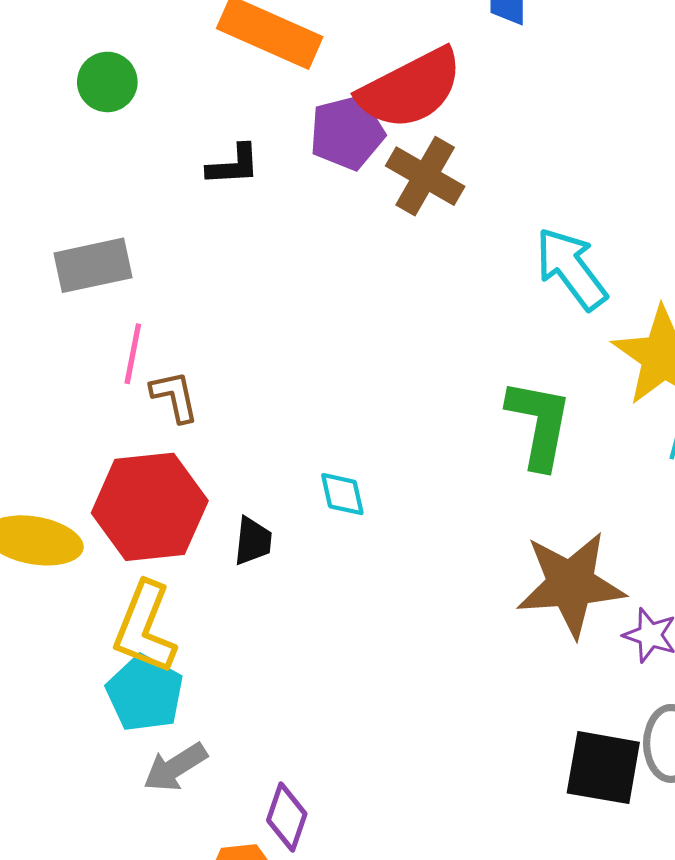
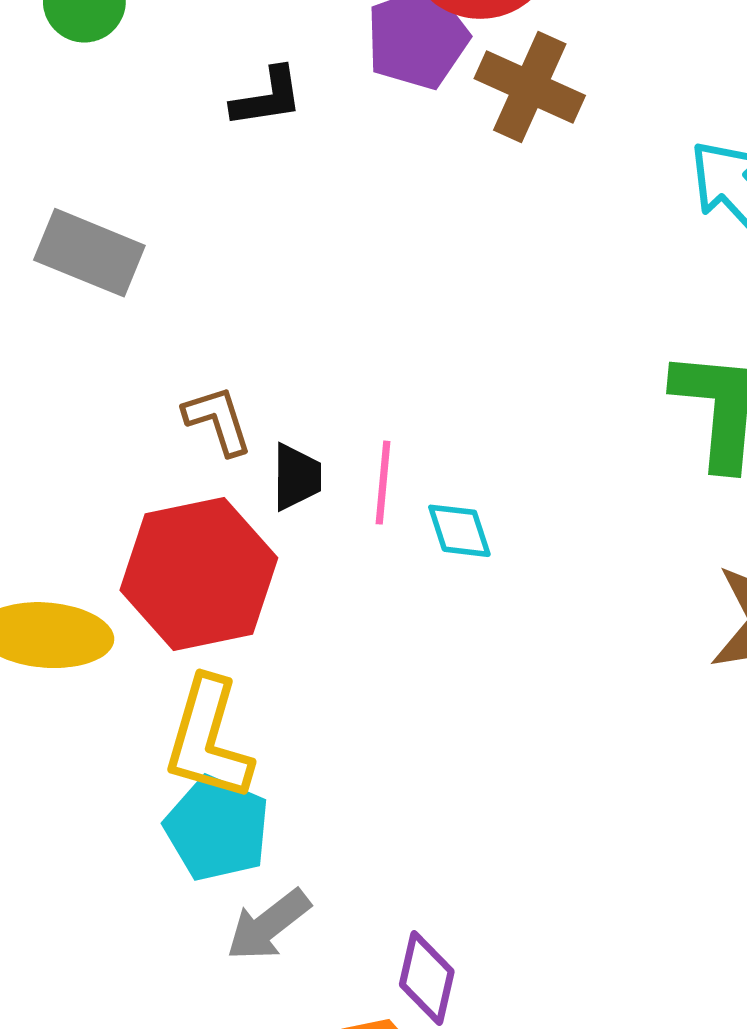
gray rectangle: (93, 265) -> (89, 253), turned 40
pink line: (133, 354) -> (383, 483), moved
black trapezoid: (253, 541) -> (297, 477), moved

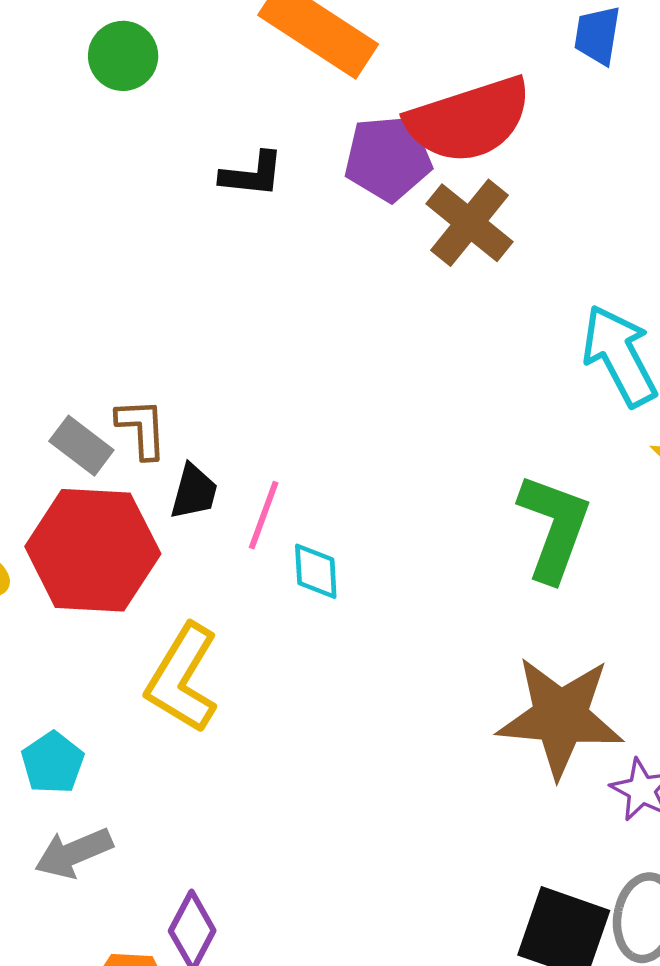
gray rectangle: (89, 253) -> (81, 446), moved, size x0.7
yellow L-shape: (208, 739) -> (182, 678), moved
cyan pentagon: (217, 829) -> (53, 763), size x0.7

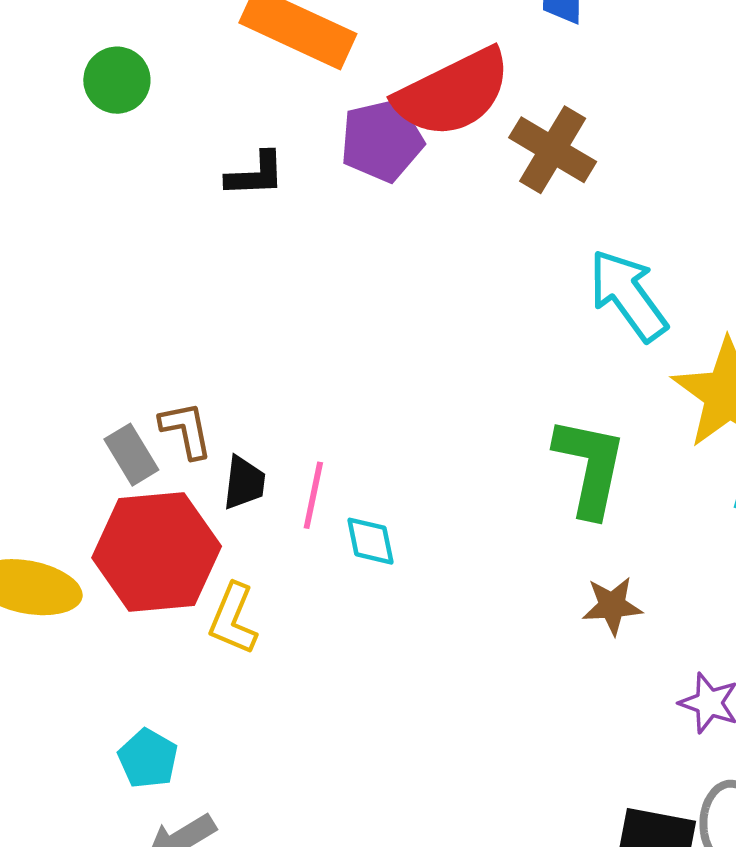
brown cross: (469, 223) -> (553, 150), moved
gray rectangle: (81, 446) -> (131, 455), turned 30
yellow L-shape: (182, 678) -> (233, 619), moved, size x0.7
brown star: (560, 717) -> (612, 606), moved, size x0.5

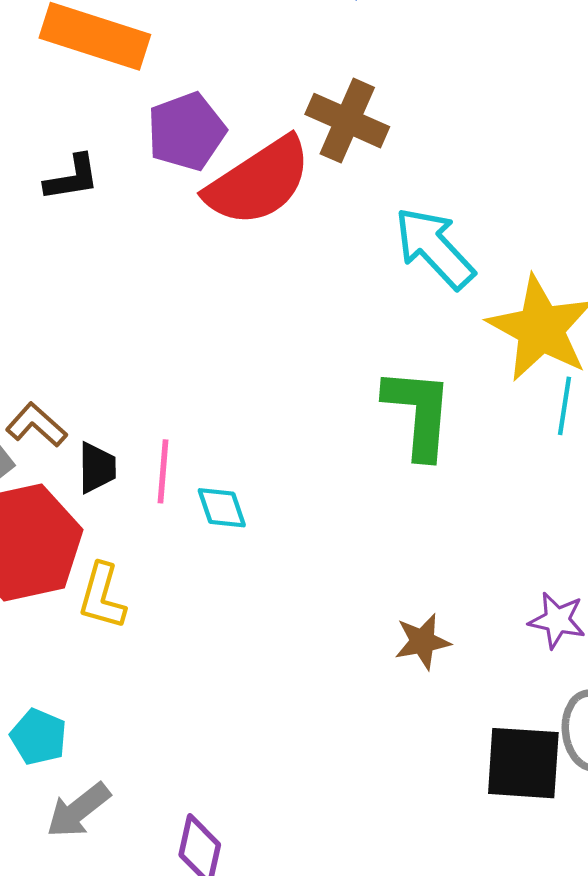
red semicircle: (453, 93) -> (259, 182), moved
brown L-shape: (186, 430) -> (36, 425), turned -30
brown star: (612, 606) -> (422, 641), moved

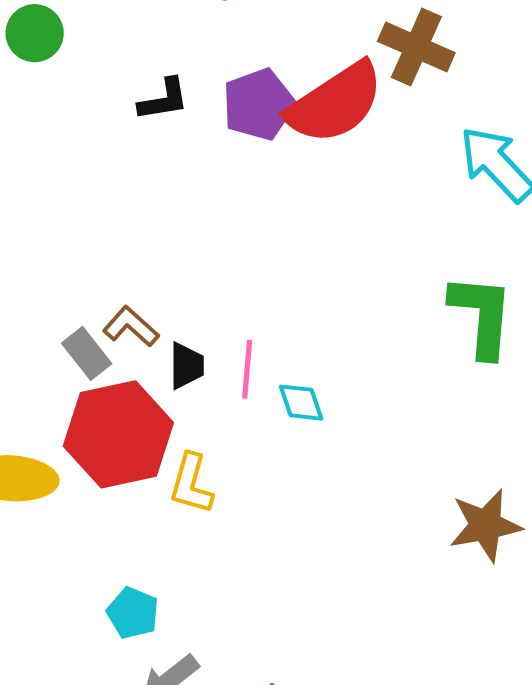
purple pentagon: (186, 131) -> (259, 104), moved
brown star: (422, 641) -> (485, 525), size x1.4

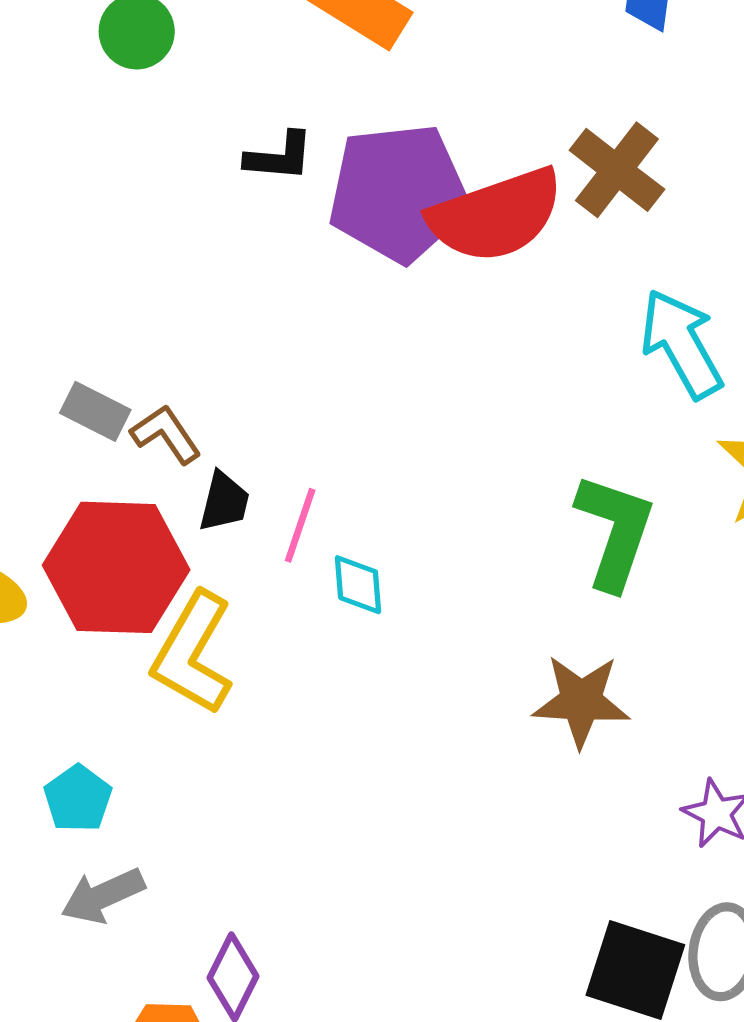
purple pentagon: (259, 104) -> (398, 193), size x1.5
gray rectangle: (87, 353) -> (95, 411), moved, turned -39
yellow L-shape: (191, 484) -> (193, 653), size x1.5
brown star: (485, 525) -> (581, 701), moved

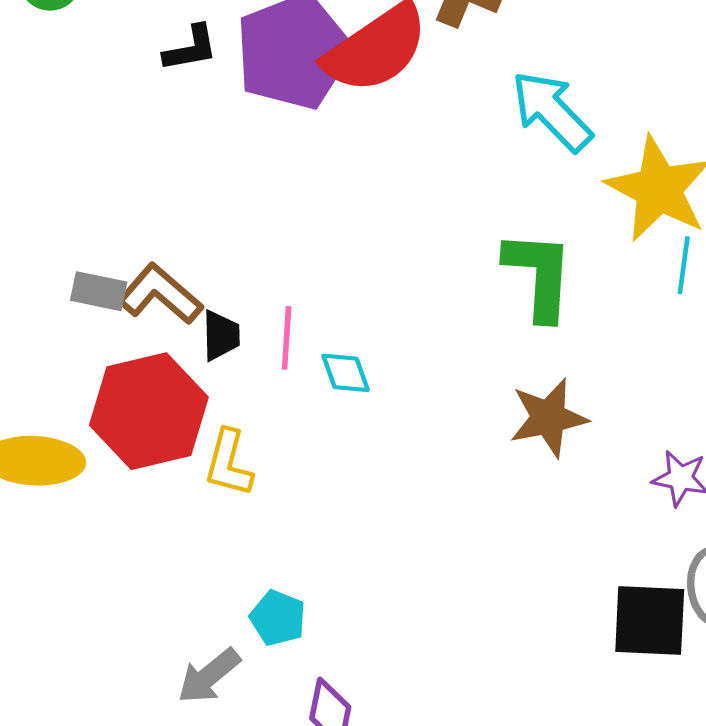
brown L-shape: (166, 434) -> (160, 294), size x1.4
yellow L-shape: (193, 653) -> (229, 463), size x0.7
cyan pentagon: (78, 799) -> (278, 618), moved

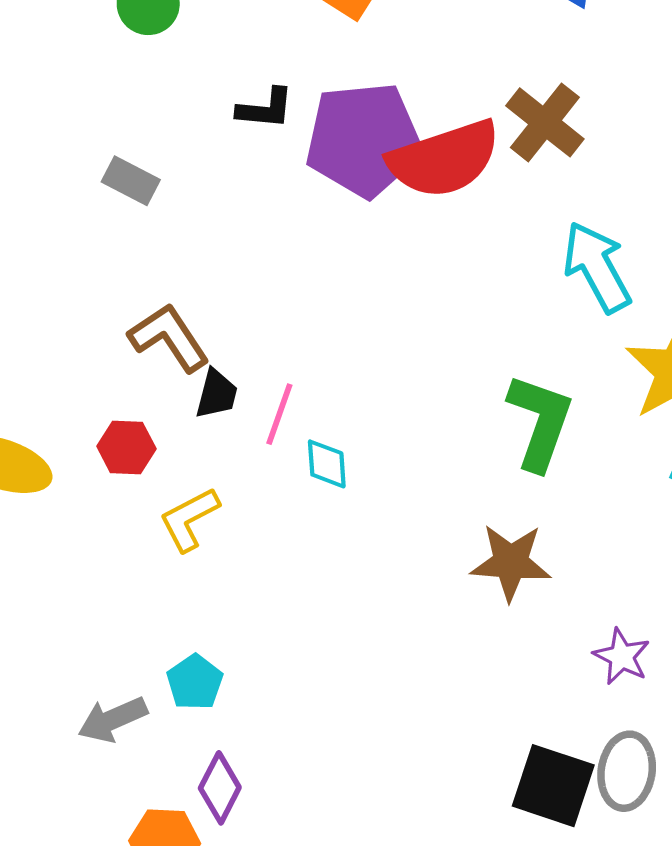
gray rectangle: (99, 291) -> (131, 181), moved
red hexagon: (149, 411) -> (126, 447), size x0.5
yellow L-shape: (229, 463) -> (189, 519), turned 32

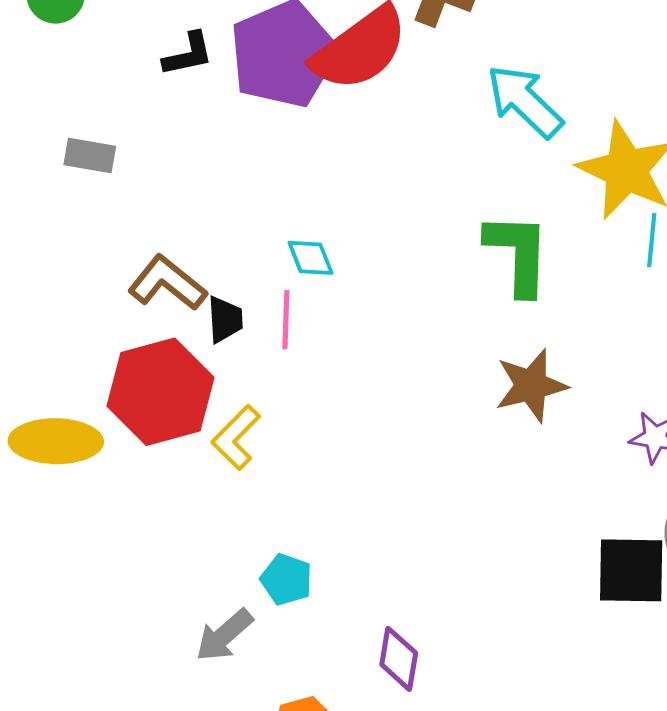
red hexagon: (126, 447) -> (161, 392), size x2.0
cyan diamond: (327, 464) -> (310, 258), moved
purple diamond: (220, 788) -> (399, 659), moved

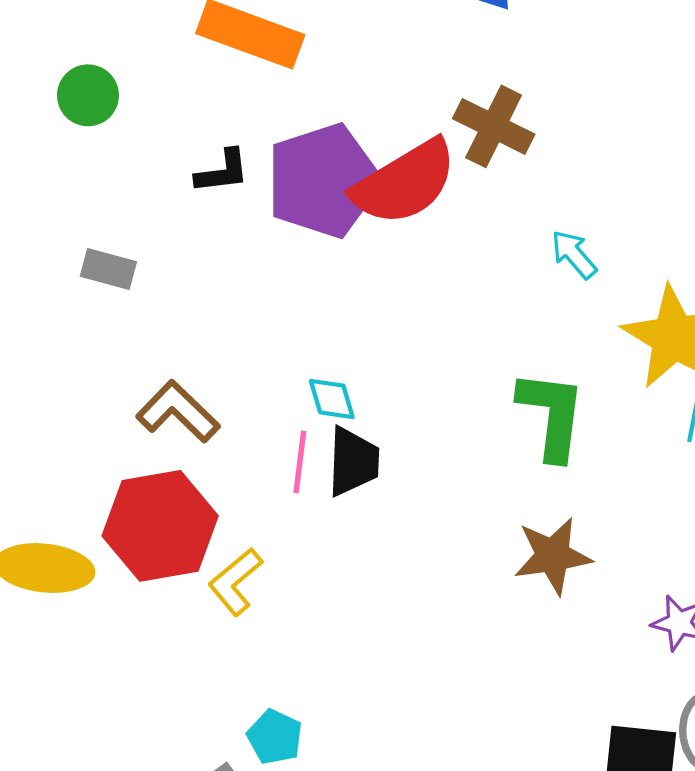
cyan arrow: (525, 101) -> (574, 254), size x0.6
black trapezoid: (225, 319) -> (353, 462), moved, size x1.4

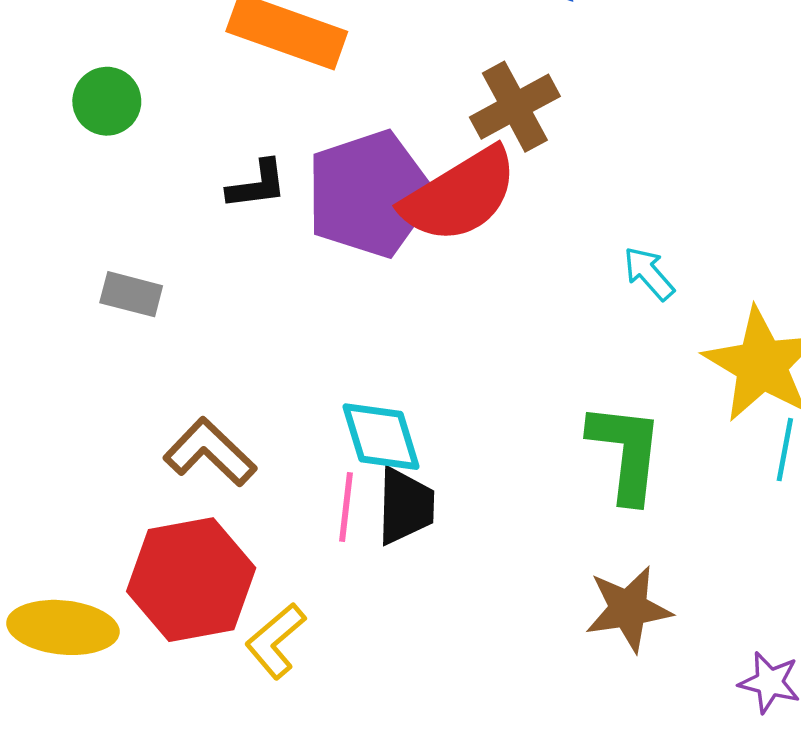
brown cross: (494, 126) -> (515, 107), moved, turned 36
cyan diamond: (332, 399) -> (381, 437), size x1.5

